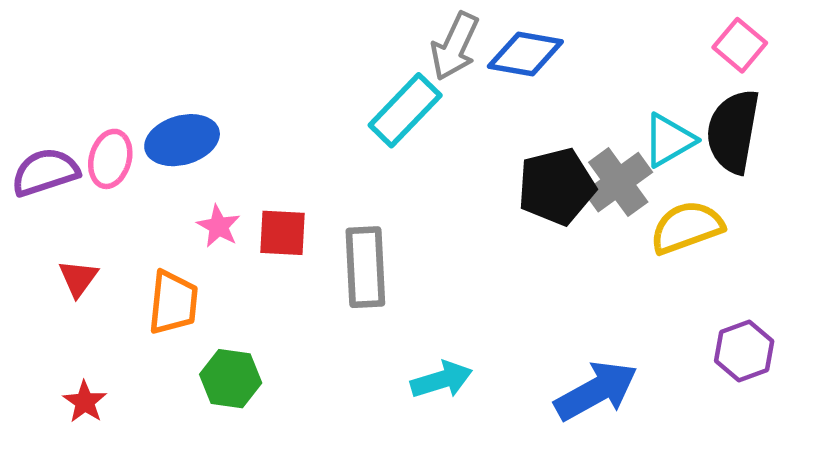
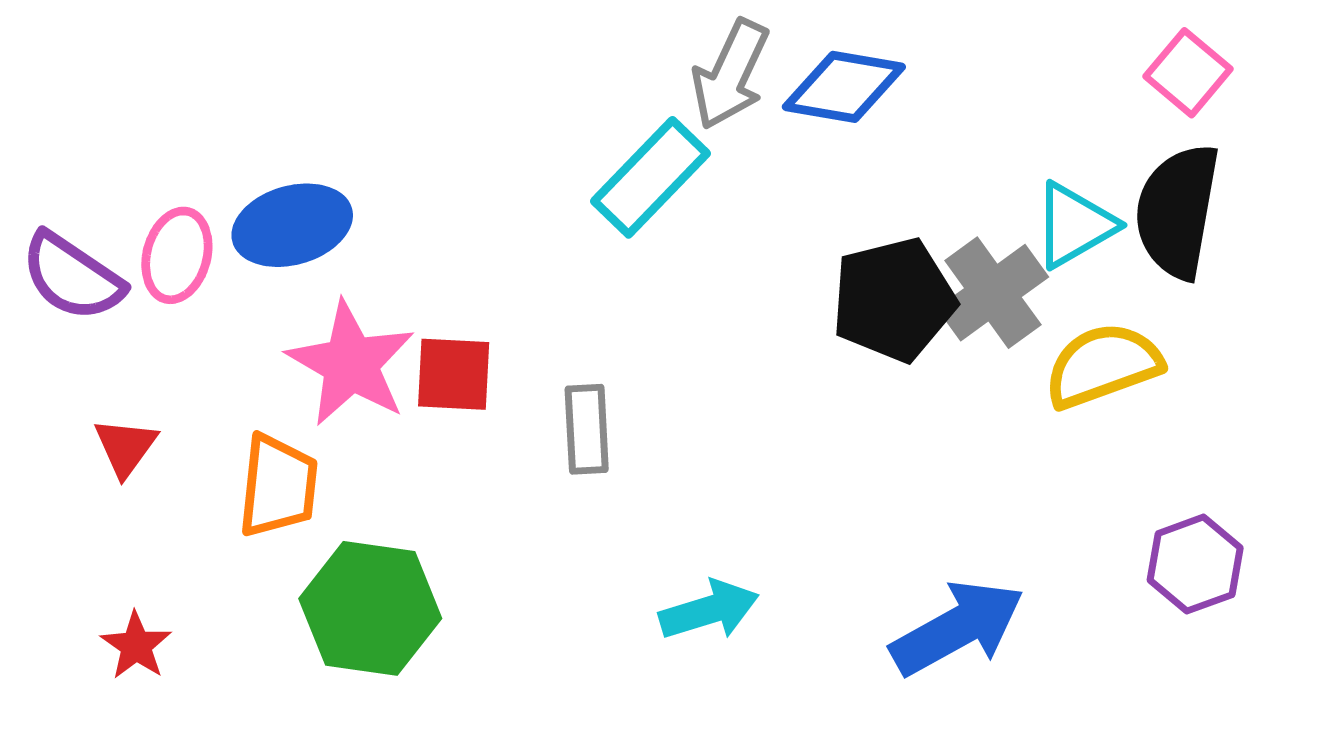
purple semicircle: (45, 172) -> (72, 277), turned -128
pink star: (218, 226) -> (351, 364), size x1.8
gray rectangle: (365, 267) -> (587, 429), size x0.7
green hexagon: (231, 379) -> (370, 608), size x1.4

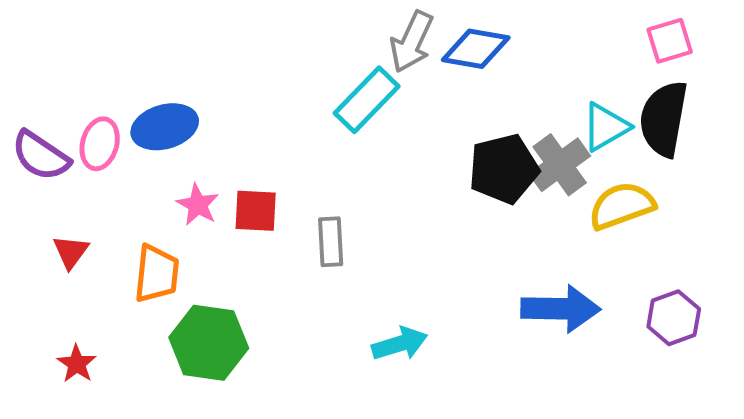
pink square: (1188, 73) -> (670, 41), turned 33
pink star: (351, 364) -> (198, 205), size x0.6
blue arrow: (957, 628) -> (561, 309), moved, turned 30

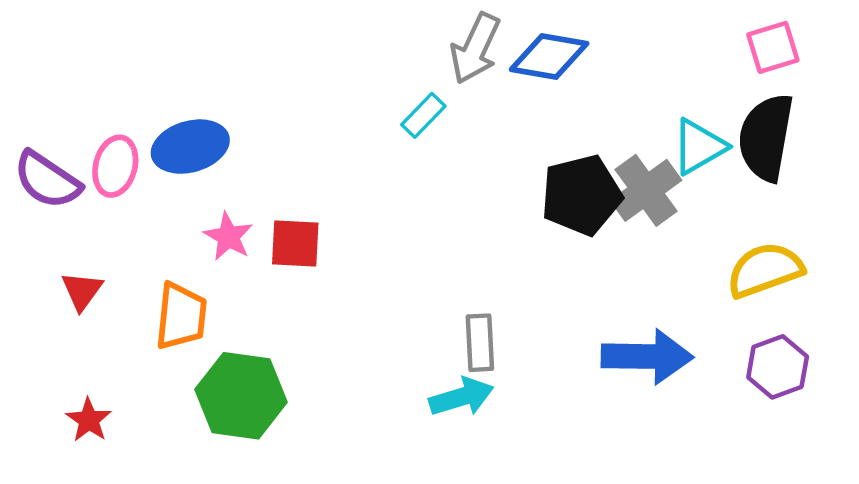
cyan rectangle: (367, 100) -> (423, 115), size x0.6
yellow semicircle: (622, 206) -> (765, 270), moved
gray rectangle: (331, 242) -> (480, 343), moved

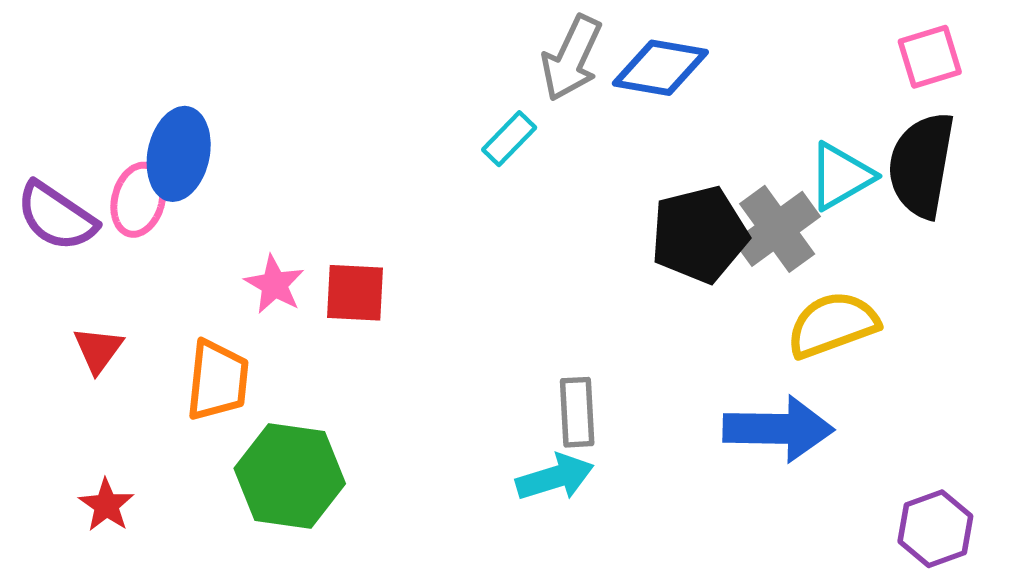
blue ellipse: (190, 147) -> (179, 154), moved, turned -62
yellow semicircle: (765, 270) -> (833, 325), moved
purple hexagon: (778, 367) -> (935, 529), moved

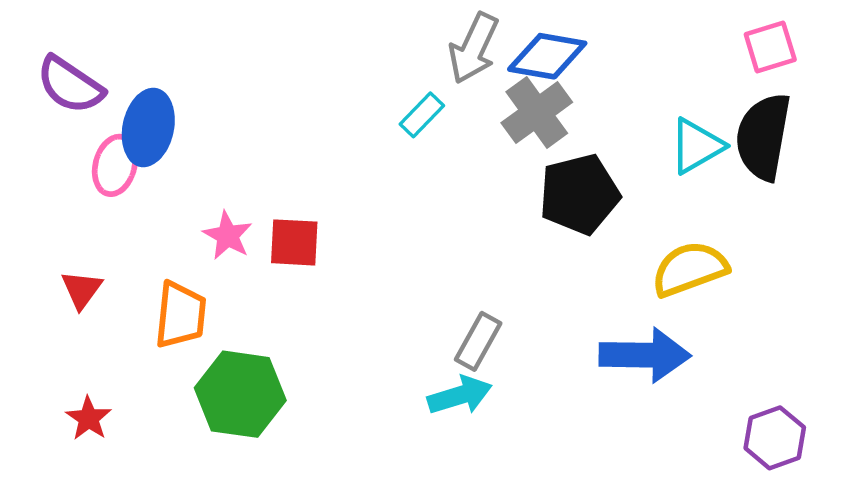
purple semicircle: (56, 216) -> (70, 85), moved
gray cross: (777, 229) -> (537, 113), moved
gray rectangle: (577, 412) -> (478, 341), turned 32

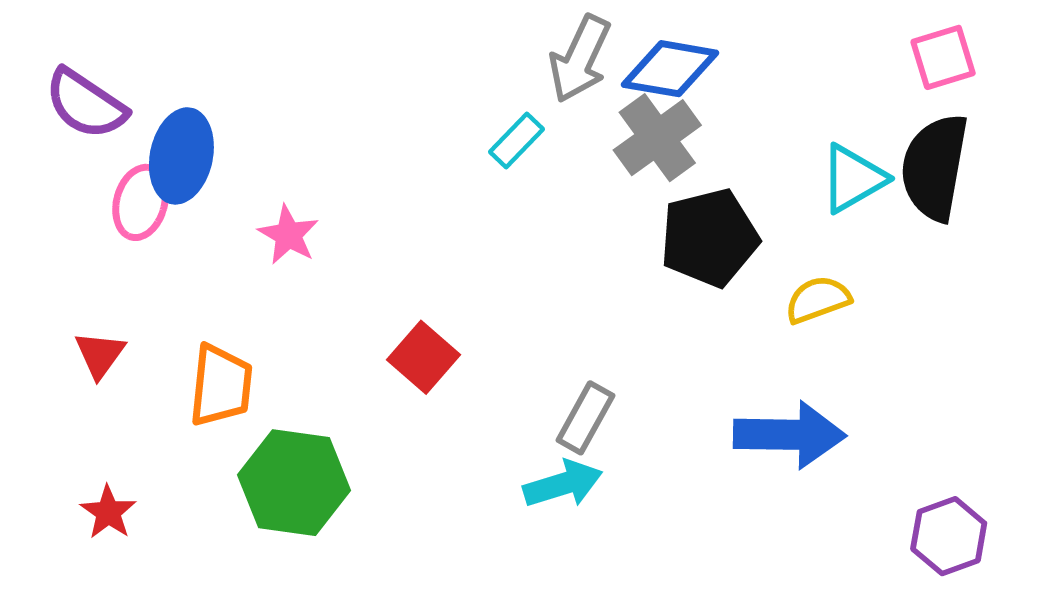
pink star: (228, 236) -> (288, 235), moved
red square: (294, 242) -> (424, 357), moved, turned 38
yellow semicircle: (690, 269) -> (818, 300), moved, size x0.7

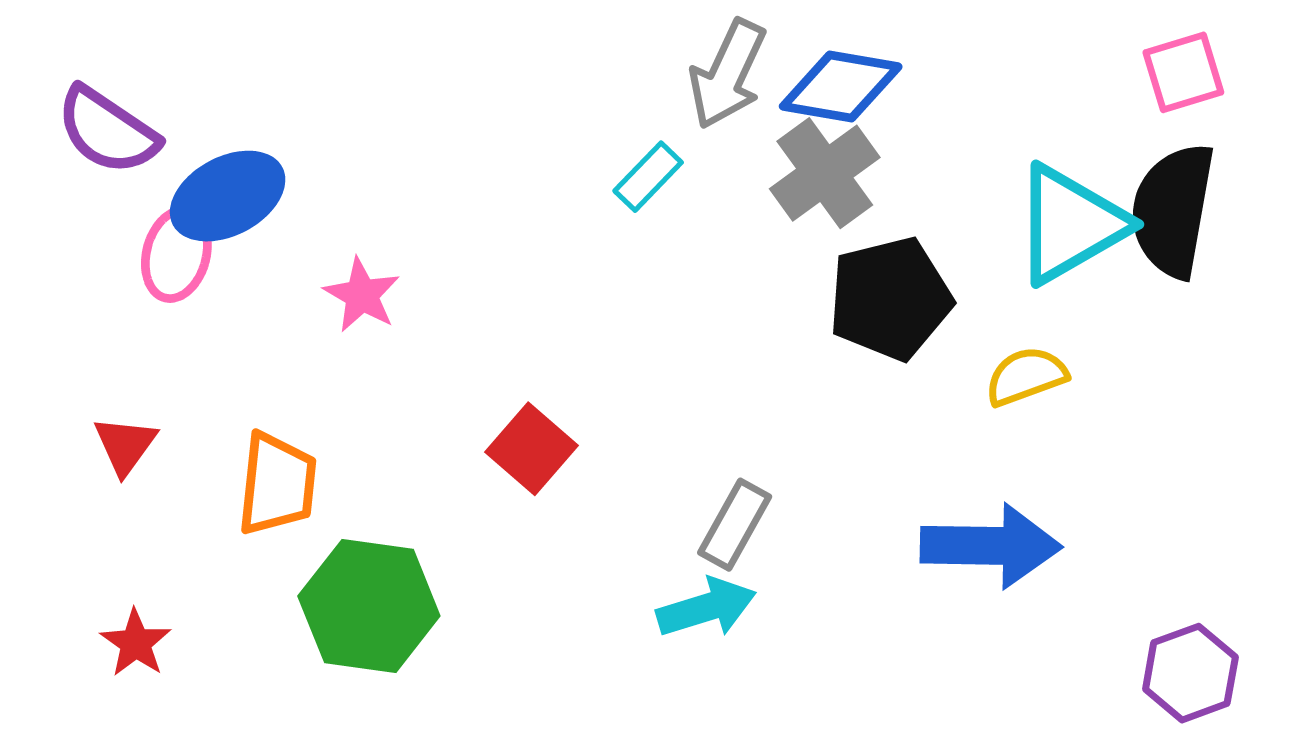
blue ellipse: (181, 156) -> (228, 196), turned 50
cyan triangle: (853, 179) -> (1070, 224), size x1.4

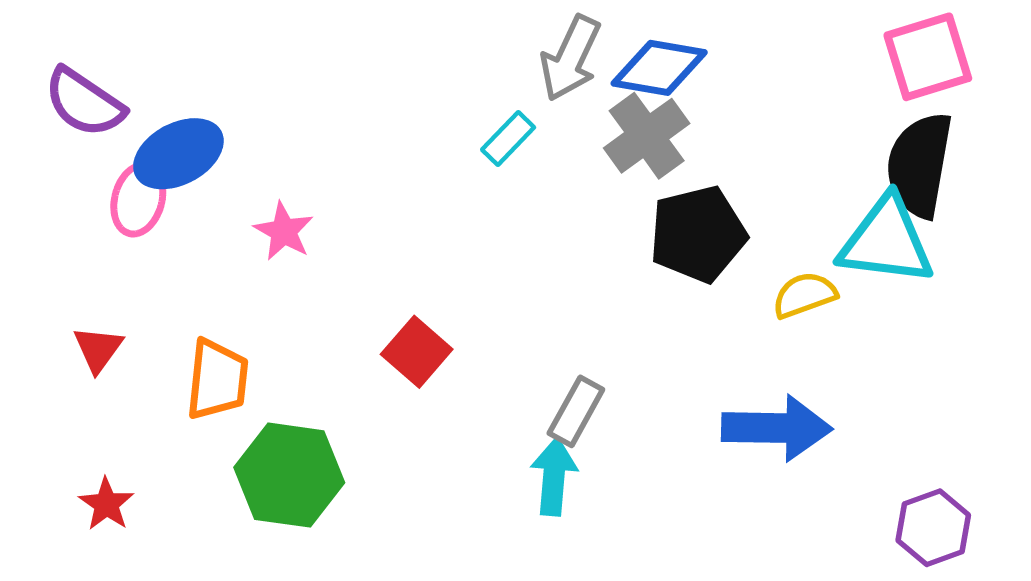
pink square: (1183, 72) -> (928, 57), size x1.4
cyan triangle: (1070, 224) -> (886, 241), moved, turned 37
cyan arrow: (706, 608) -> (554, 476), turned -68

